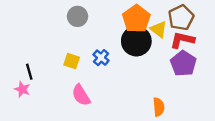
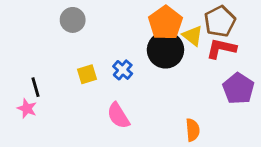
gray circle: (78, 16) -> (73, 20), moved
yellow square: (72, 61) -> (87, 74), turned -35
purple pentagon: (183, 63) -> (238, 88), moved
pink semicircle: (81, 95) -> (118, 116), moved

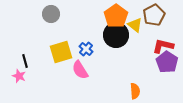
red L-shape: (221, 49) -> (163, 46), moved
yellow square: (87, 74) -> (61, 52), size x1.6
pink semicircle: (118, 116) -> (80, 70), moved

